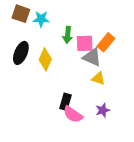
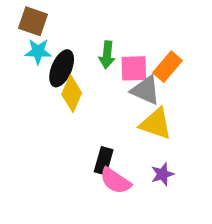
cyan star: (41, 19) -> (38, 52), moved
black ellipse: (21, 53) -> (62, 68), moved
yellow triangle: (98, 78) -> (156, 124), size x1.5

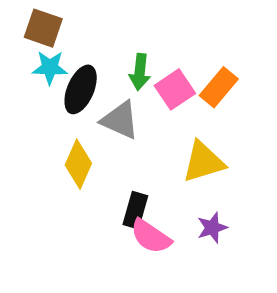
pink square: (134, 68) -> (175, 89), turned -32
gray triangle: (146, 90) -> (120, 120), moved
yellow diamond: (72, 94) -> (78, 164), moved
yellow triangle: (156, 124) -> (203, 162), turned -36

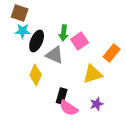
orange rectangle: (219, 87) -> (112, 53), moved

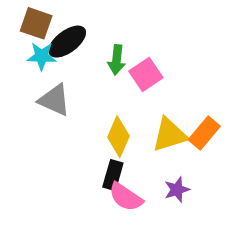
black ellipse: (37, 41) -> (67, 42), moved, turned 30
orange rectangle: (112, 53) -> (204, 133), moved
gray triangle: (55, 55) -> (54, 100), moved
yellow diamond: (36, 75) -> (118, 137), moved

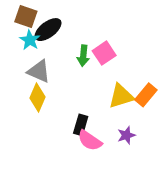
cyan star: (42, 56) -> (30, 40), turned 30
green arrow: (117, 60) -> (83, 56), moved
yellow diamond: (118, 137) -> (38, 97), moved

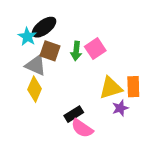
brown square: (26, 17) -> (50, 51), moved
orange rectangle: (146, 95) -> (133, 87), turned -42
black rectangle: (81, 125) -> (74, 114), turned 42
purple star: (126, 135) -> (120, 108), moved

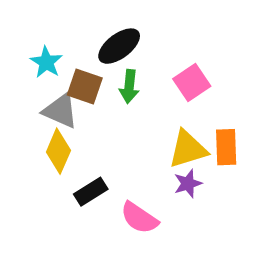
black ellipse: (44, 27) -> (119, 46), moved
pink square: (95, 49) -> (192, 82), moved
purple star: (120, 108) -> (188, 184), moved
black rectangle: (74, 114) -> (91, 192), moved

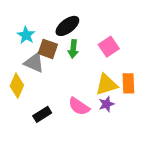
yellow diamond: (58, 151) -> (17, 86), moved
black rectangle: (91, 192) -> (42, 114), moved
pink semicircle: (139, 218) -> (79, 106), moved

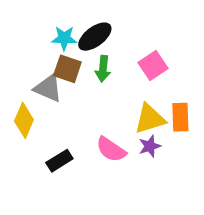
cyan star: (26, 35) -> (64, 38), moved, turned -30

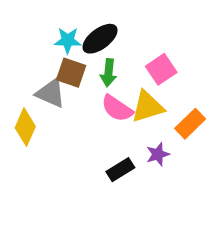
orange rectangle: (180, 117) -> (190, 124), turned 48
yellow triangle: (150, 119) -> (148, 107), moved
pink semicircle: (111, 149) -> (117, 108), moved
black rectangle: (59, 161) -> (120, 170), moved

